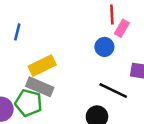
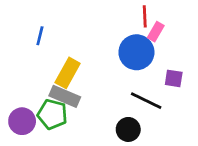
blue circle: (104, 47) -> (136, 52), size x1.6
yellow rectangle: (42, 66) -> (68, 73), turned -35

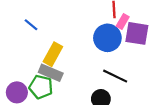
blue line: (40, 36) -> (31, 25), turned -64
purple square: (174, 78) -> (137, 33), moved, size x1.6

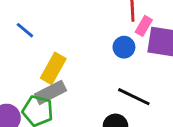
blue circle: (107, 38) -> (124, 47), size x0.6
gray rectangle: (51, 73) -> (50, 92), turned -50

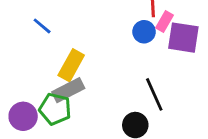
blue circle: (124, 47) -> (144, 32), moved
black line: (134, 97) -> (154, 94), turned 40

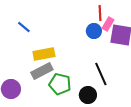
yellow rectangle: (71, 65) -> (44, 54), turned 50
green pentagon: (55, 109) -> (60, 84), moved

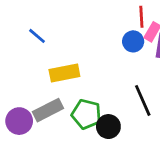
gray rectangle: (42, 71) -> (48, 110), moved
black circle: (88, 95) -> (108, 127), moved

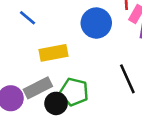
blue circle: (133, 41) -> (96, 23), moved, size x1.5
black circle: (108, 127) -> (56, 103), moved

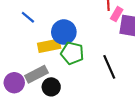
blue circle: (96, 23) -> (64, 32), moved
green pentagon: (74, 92) -> (72, 53), moved

